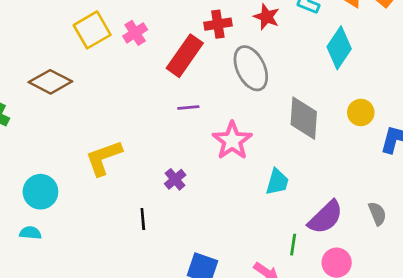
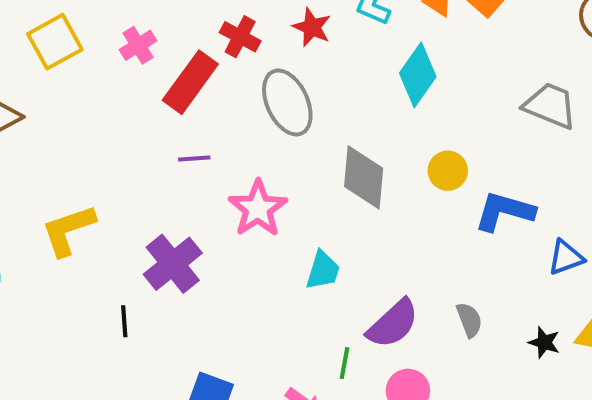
red cross: (218, 24) -> (240, 37), turned 36
pink cross: (135, 33) -> (138, 45), moved
purple cross: (175, 179) -> (173, 264), size x1.8

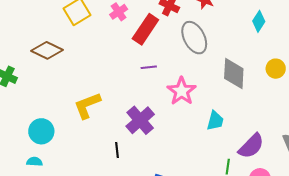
cyan diamond: (418, 75) -> (259, 21), size x0.7

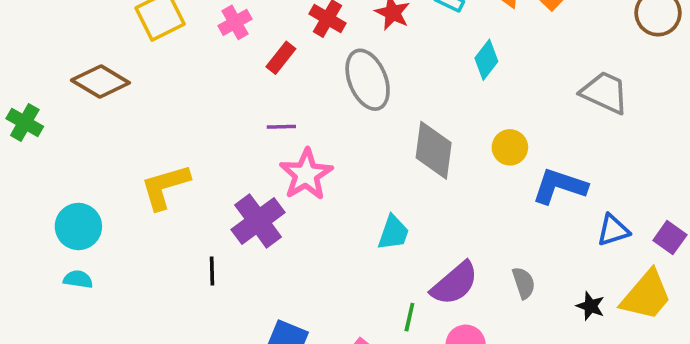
red rectangle: (145, 29) -> (281, 58), size x0.6
pink star: (182, 91) -> (306, 174), moved
cyan semicircle: (34, 162) -> (78, 279), moved

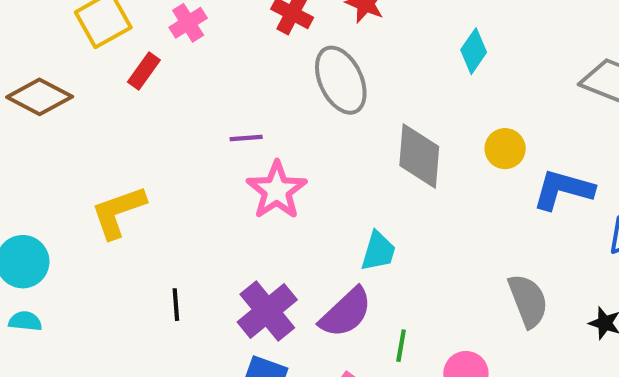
red rectangle: (281, 58) -> (144, 71), moved
purple cross: (258, 221) -> (267, 311), moved
purple semicircle: (455, 283) -> (346, 313), moved
gray semicircle: (524, 283) -> (528, 301), size x1.5

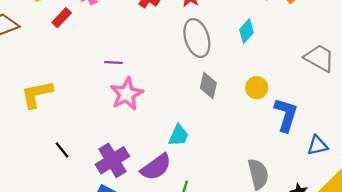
gray ellipse: (341, 80) -> (197, 38), moved
gray diamond: (419, 156) -> (208, 85), size x0.7
blue L-shape: (563, 190) -> (286, 115), turned 84
black line: (176, 305) -> (62, 150), turned -42

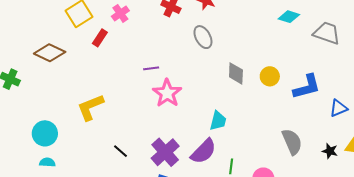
cyan diamond: (246, 31) -> (289, 17), moved, turned 75
gray ellipse: (197, 38) -> (203, 37), moved, size x0.7
yellow circle: (257, 88) -> (270, 76), moved
blue L-shape: (286, 115) -> (307, 87), turned 68

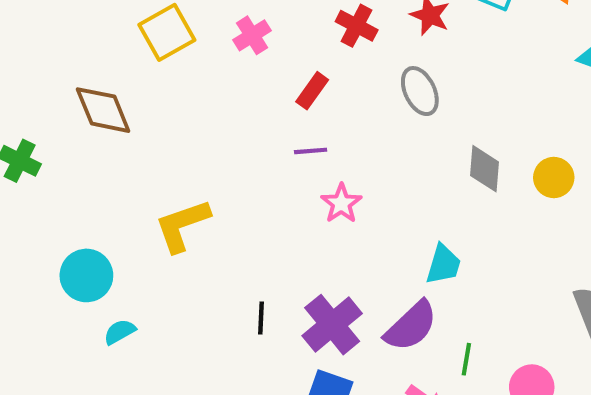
red rectangle: (100, 38) -> (312, 91), moved
brown diamond: (50, 53) -> (103, 110), turned 40
pink star: (167, 93) -> (341, 203), size x0.7
black line: (120, 151) -> (261, 318), moved, turned 49
cyan semicircle: (47, 162) -> (120, 332), moved, turned -35

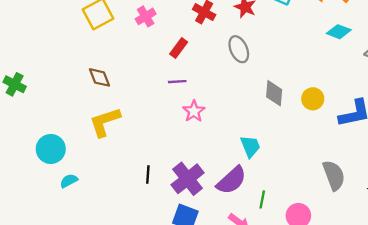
brown diamond: (103, 110) -> (99, 77), moved, size x0.7
cyan trapezoid: (443, 264) -> (250, 146), turned -40

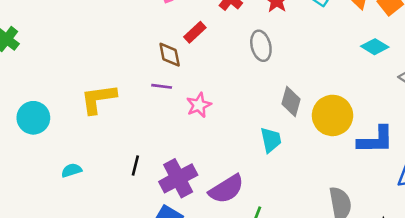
brown diamond: (99, 77) -> (170, 55), moved
purple line: (177, 82) -> (162, 86), moved
yellow circle: (313, 99) -> (332, 115), size x1.6
cyan trapezoid: (250, 146) -> (271, 140), moved
cyan semicircle: (69, 181) -> (71, 170), moved

